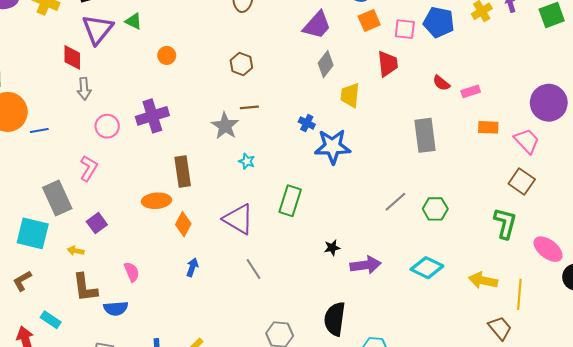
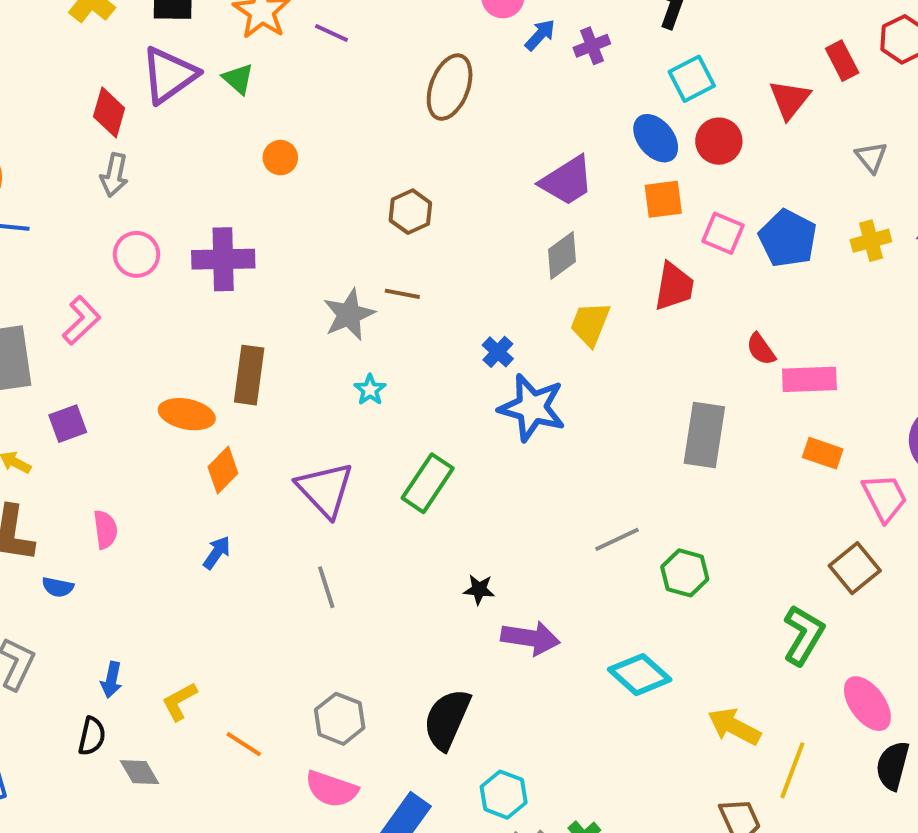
pink rectangle: (471, 91) -> (809, 379), size x1.5
blue semicircle: (116, 308) -> (58, 587), size x0.7

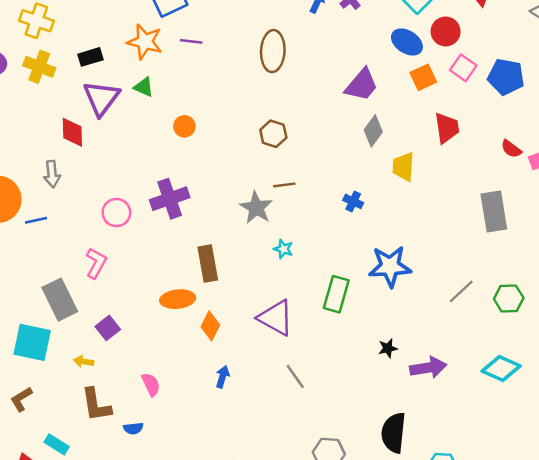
gray arrow: (114, 175) -> (52, 174), moved
pink square: (723, 233) -> (463, 68), moved, turned 30
blue star: (532, 408) -> (390, 266), moved

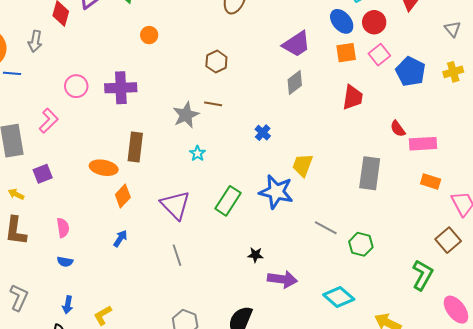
yellow trapezoid: (403, 167) -> (303, 165), moved
gray line: (461, 291) -> (326, 228), turned 55
blue semicircle: (133, 428) -> (65, 262), moved

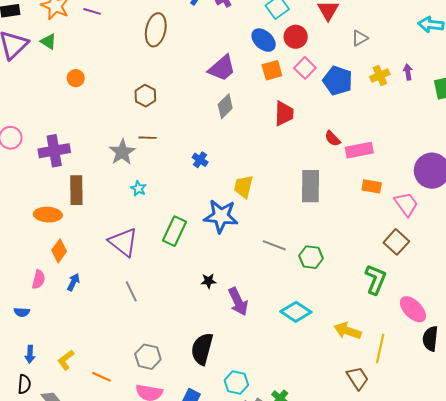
gray triangle: (453, 29) -> (360, 38), moved, turned 48
purple cross: (121, 88) -> (54, 151), moved
orange diamond: (123, 196) -> (59, 251), moved
pink semicircle: (63, 228) -> (38, 279), moved, turned 30
purple arrow: (282, 279) -> (238, 302), turned 64

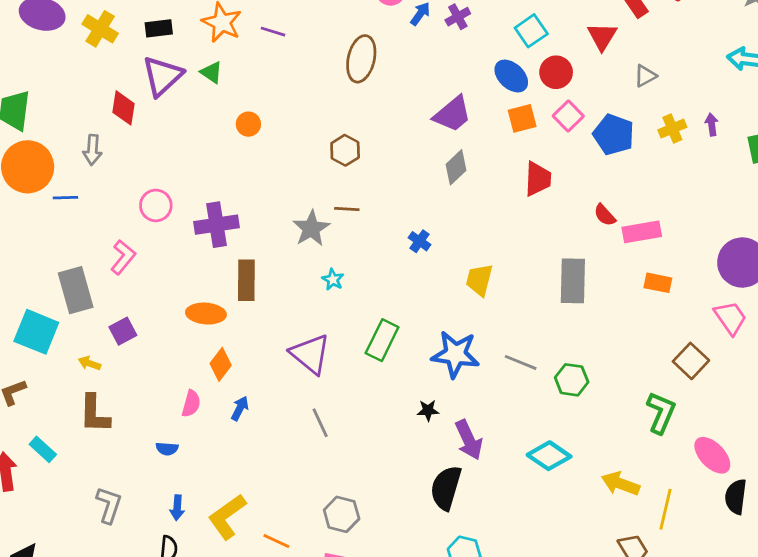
pink trapezoid: (406, 204) -> (730, 318), moved
blue star: (221, 216) -> (455, 354), moved
black semicircle: (202, 349) -> (446, 488), moved
yellow L-shape: (66, 360) -> (227, 517), size x1.6

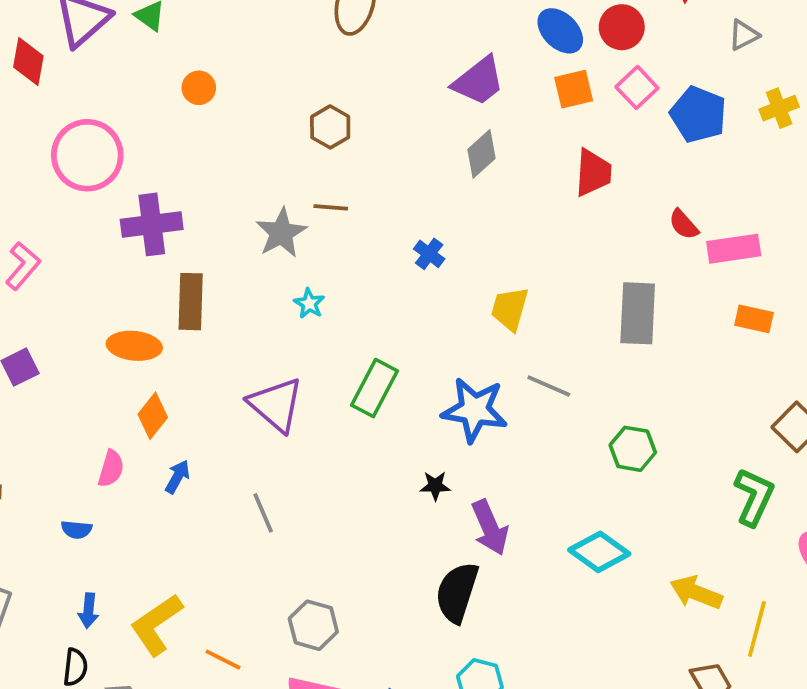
pink circle: (156, 205) -> (87, 155), moved, size x1.6
gray line: (521, 362) -> (549, 386), moved
gray line: (320, 423) -> (263, 513), moved

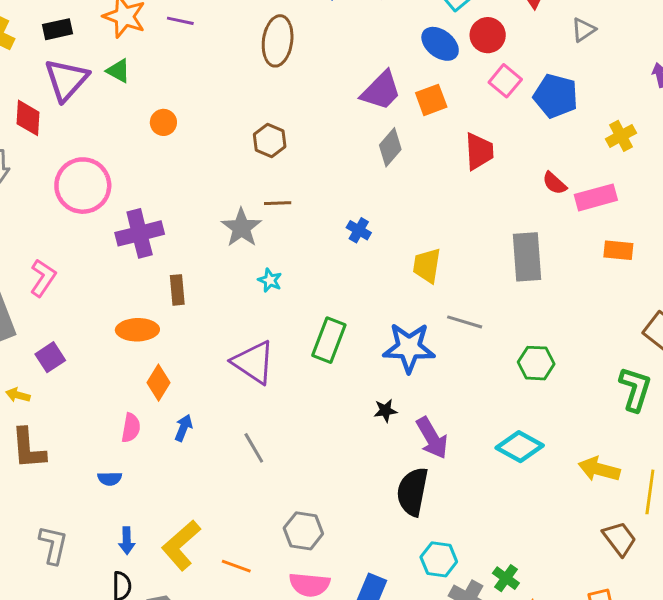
orange square: (574, 89) -> (431, 100), moved
yellow cross: (779, 108) -> (621, 136), moved
brown rectangle: (191, 302) -> (177, 290), size x0.7

